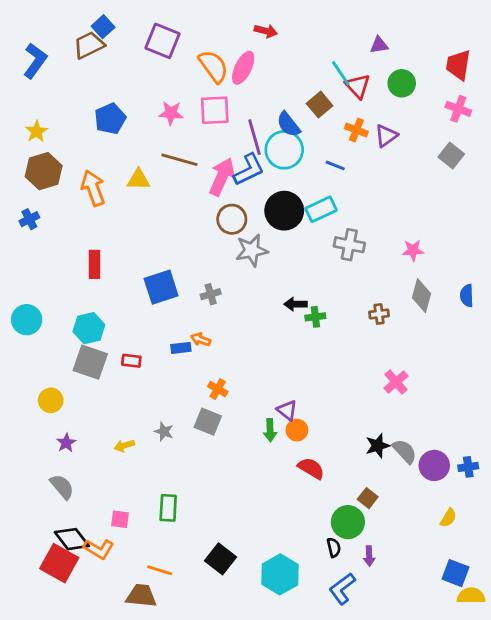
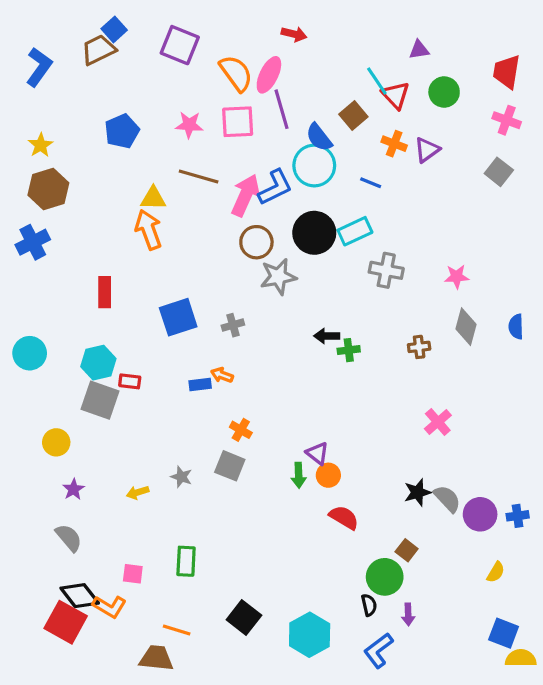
purple line: (254, 137) -> (281, 109), moved
orange arrow: (93, 188) -> (148, 230), moved
blue cross: (29, 219) -> (33, 242), size x1.5
red rectangle: (131, 361) -> (130, 381), moved

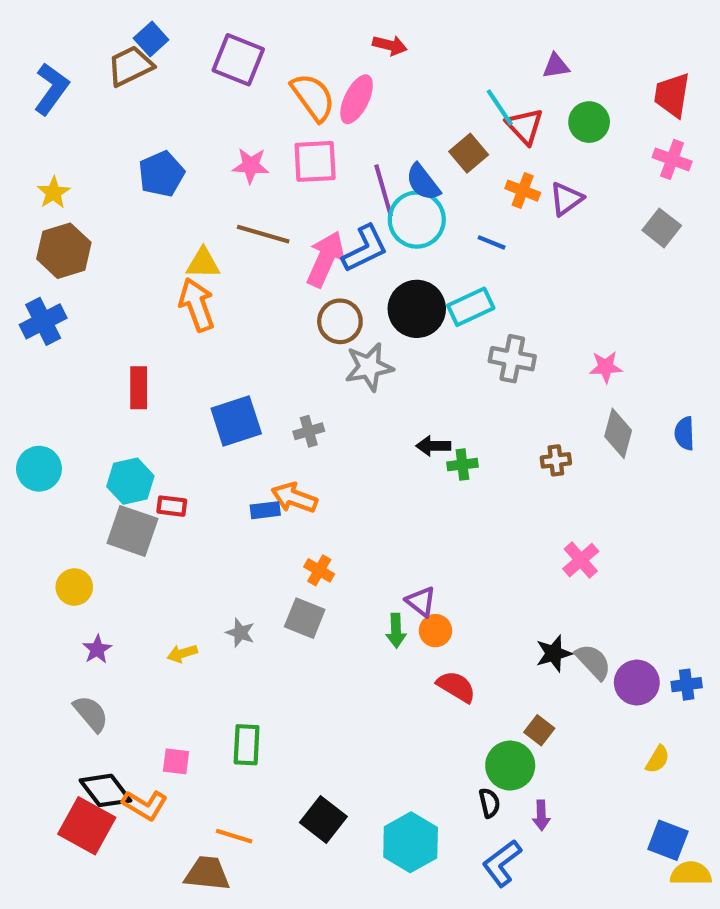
purple line: (281, 109) -> (384, 191), moved
orange arrow: (222, 375) -> (294, 498), size x1.5

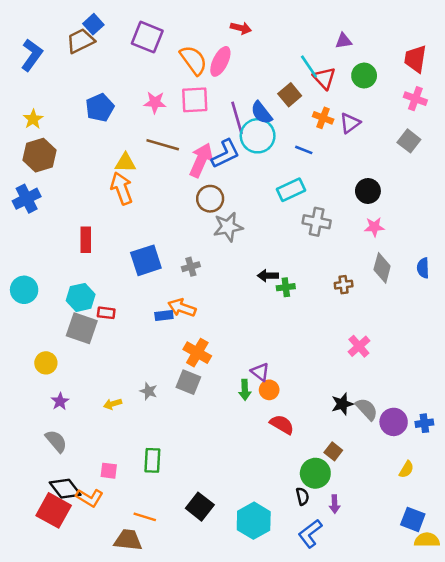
black circle: (417, 309) -> (368, 191), moved, size x0.7
orange cross: (319, 570) -> (197, 353), size x1.5

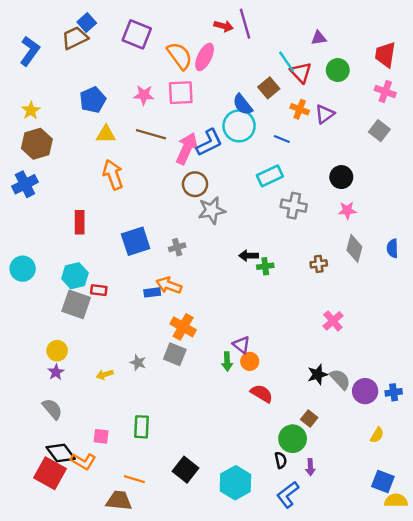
purple line: (237, 118) -> (245, 24), moved
yellow triangle: (125, 163) -> (106, 134), moved
yellow circle: (46, 363) -> (57, 351), moved

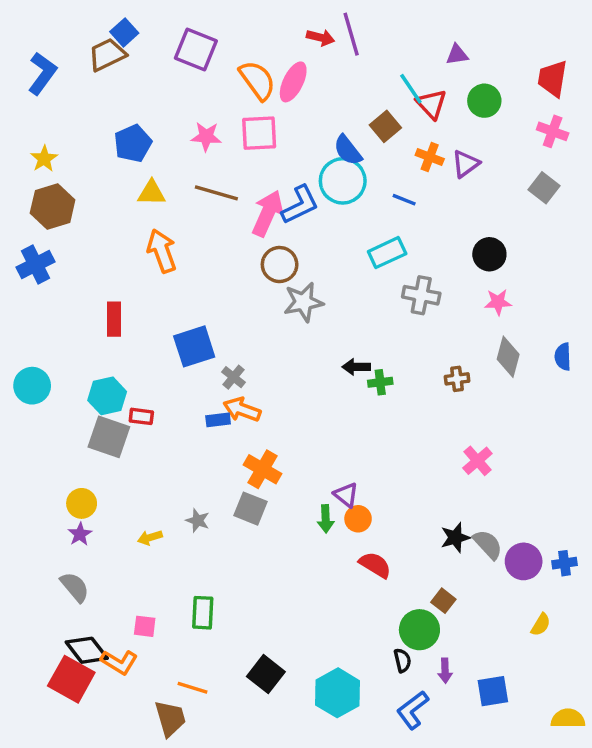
gray cross: (177, 247) -> (233, 377), moved, turned -35
blue square: (383, 482) -> (493, 691), moved, turned -30
brown trapezoid: (119, 501) -> (170, 718), turned 68

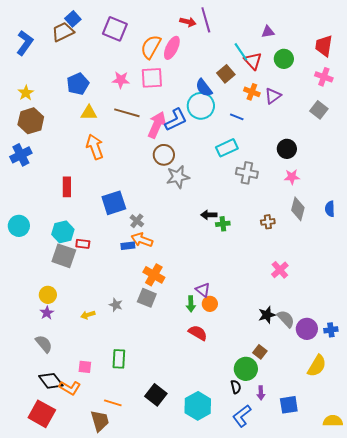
orange semicircle: (257, 80) -> (151, 47), turned -115
red semicircle: (375, 565) -> (198, 333), moved
yellow semicircle: (541, 625) -> (317, 366), size x1.6
red square: (71, 679) -> (42, 414), moved

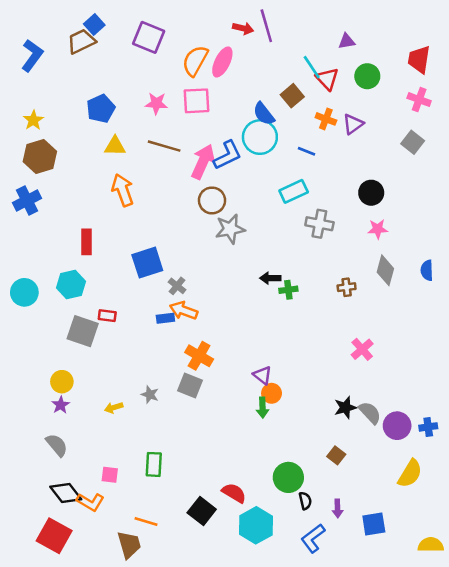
cyan hexagon: (63, 232) -> (71, 285), moved
green arrow: (191, 304) -> (262, 408), moved
red semicircle: (198, 333) -> (234, 493), moved
green circle: (246, 369) -> (288, 477), moved

